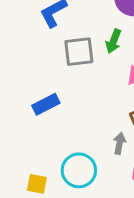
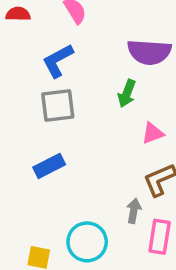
gray square: (79, 52) -> (58, 106), moved

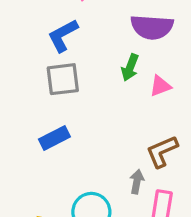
pink triangle: (153, 133) -> (160, 86), moved

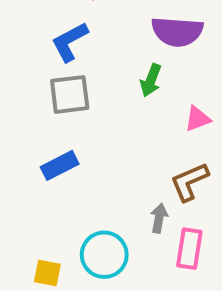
pink triangle: (160, 86) -> (198, 119), moved

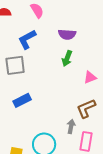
purple semicircle: (177, 32) -> (67, 34), moved, size x0.7
gray square: (70, 94) -> (15, 65), moved

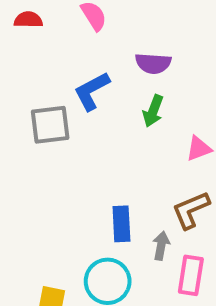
blue L-shape: (27, 39) -> (92, 91), moved
blue rectangle: (22, 100) -> (121, 224), moved, turned -66

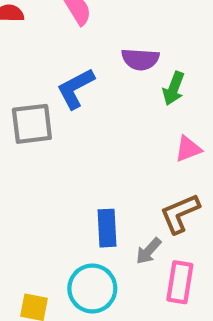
green arrow: (153, 111) -> (174, 88), moved
gray arrow: (161, 246) -> (149, 251), turned -148

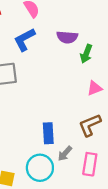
blue L-shape: (76, 88) -> (24, 40), moved
gray arrow: (149, 251) -> (65, 154), moved

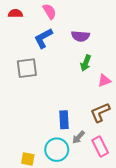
green arrow: (86, 54) -> (86, 63), moved
pink rectangle: (90, 164) -> (100, 147), turned -36

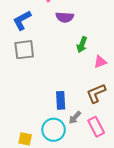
purple semicircle: (80, 36) -> (65, 17), moved
blue L-shape: (43, 38) -> (22, 20), moved

